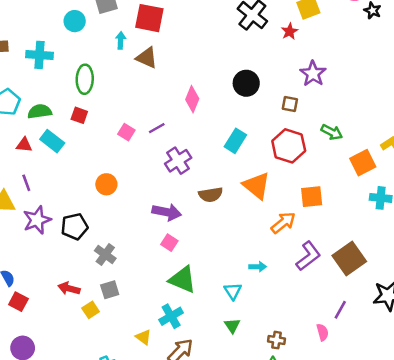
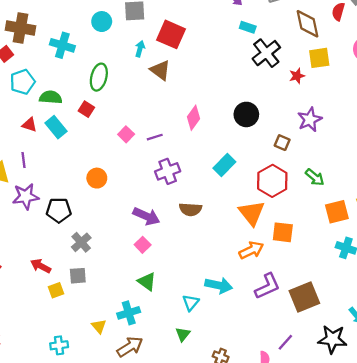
orange triangle: (257, 186) -> (252, 213), moved
cyan arrow: (258, 267) -> (219, 285), size x1.6
green triangle: (183, 280) -> (147, 282), size x0.7

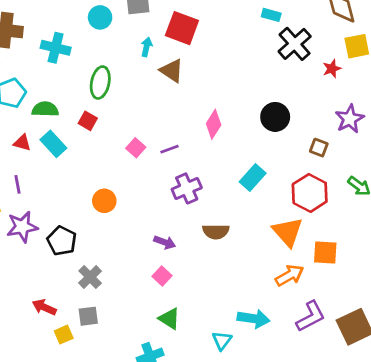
black pentagon: (59, 210) -> (62, 241), turned 30
purple arrow: (146, 216) -> (165, 242), size x0.7

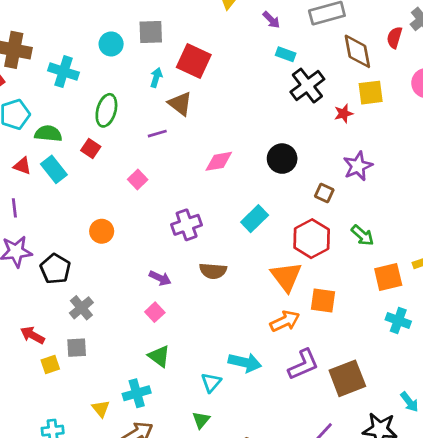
pink diamond: (214, 124) -> (219, 161), turned 44
purple line: (169, 149) -> (157, 134), moved

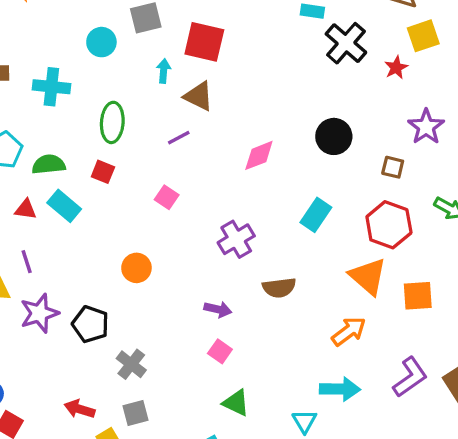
orange arrow: (285, 321) -> (349, 331), moved

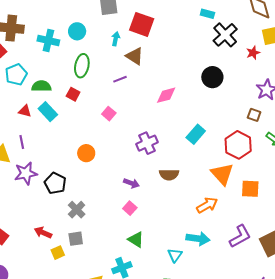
cyan circle: (101, 42) -> (77, 31), moved
black circle: (334, 136) -> (212, 77), moved
brown square: (393, 167) -> (254, 115), moved

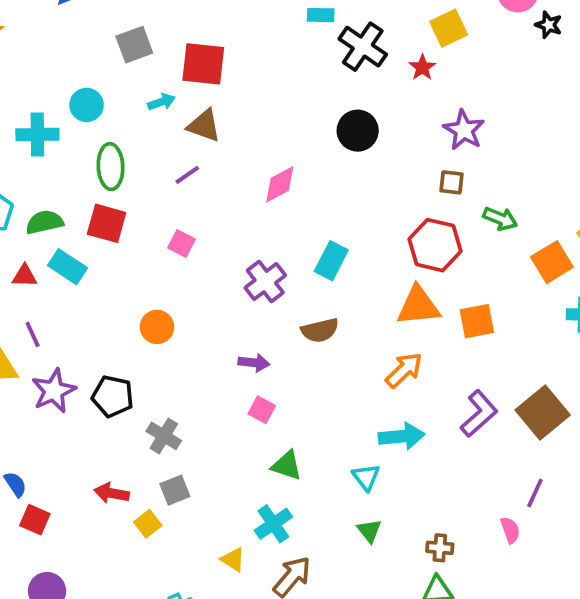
cyan arrow: (116, 39) -> (161, 102), turned 72
red square: (73, 94) -> (107, 223), size x1.5
cyan rectangle: (196, 134) -> (331, 261), moved
orange triangle: (222, 174) -> (418, 306), turned -40

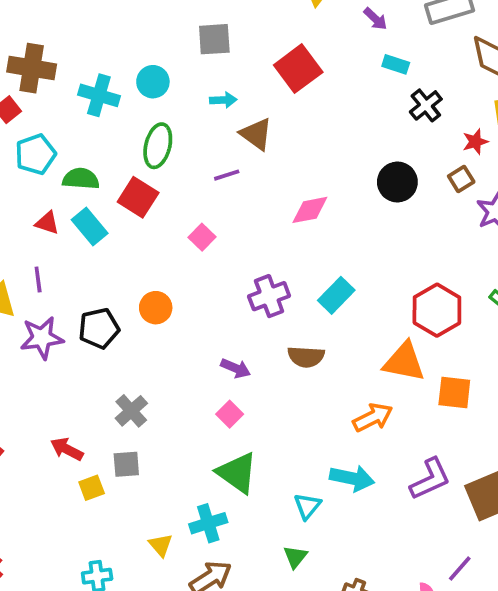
black cross: (363, 47) -> (426, 105), size x0.7
red square: (203, 64) -> (298, 69), moved, turned 30
brown square: (451, 182) -> (461, 179), moved, turned 35
black pentagon: (113, 396) -> (99, 328), moved, turned 30
green triangle: (287, 465) -> (237, 473), size x1.4

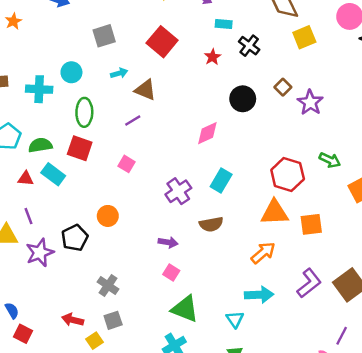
red star: (475, 142) -> (213, 57), moved
pink diamond: (310, 210) -> (207, 133), moved

